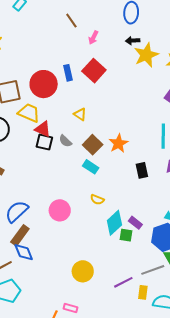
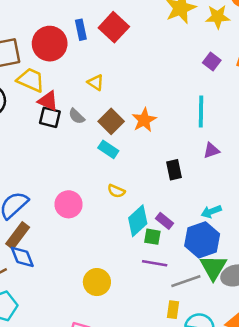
black rectangle: (142, 170) -> (174, 170), moved
purple line: (123, 282) -> (155, 263), moved, turned 36

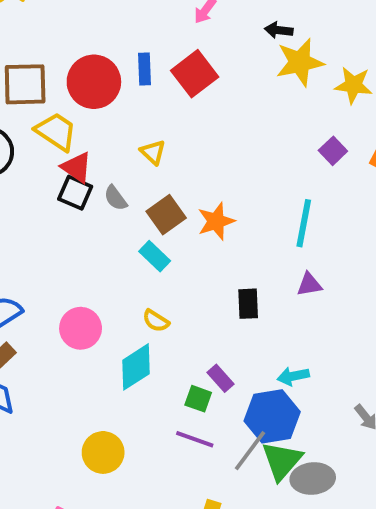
cyan diamond: (138, 221) -> (136, 367), moved
gray line: (186, 281) -> (250, 451), moved, turned -44

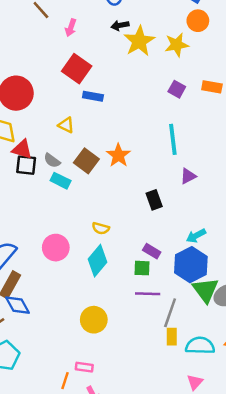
blue rectangle: (144, 69) -> (93, 96), moved, turned -60
cyan rectangle: (155, 256) -> (61, 181), moved
gray line: (250, 451) -> (170, 313), moved

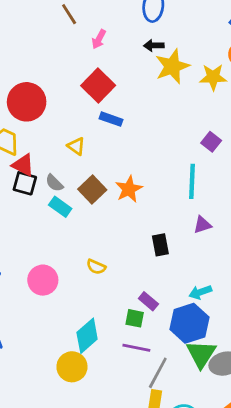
purple square: (177, 89) -> (211, 142), moved
cyan diamond: (97, 261) -> (87, 336), moved

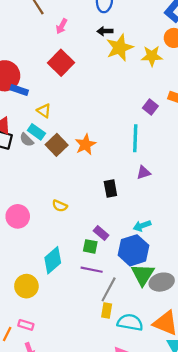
blue rectangle: (111, 119) -> (19, 90), moved
cyan rectangle: (60, 207) -> (36, 132), moved
yellow circle: (72, 367) -> (26, 286), moved

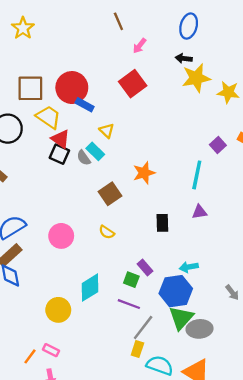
brown square: (57, 145) -> (110, 194), moved

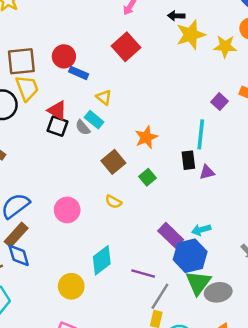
red circle: (72, 88) -> (64, 56), size x0.7
yellow trapezoid: (48, 117) -> (27, 88), moved, turned 40
black rectangle: (162, 223) -> (188, 160), moved
purple rectangle: (145, 268) -> (171, 235), moved, size x1.5
green square: (131, 280) -> (148, 177), moved, turned 35

